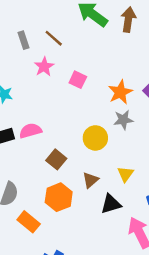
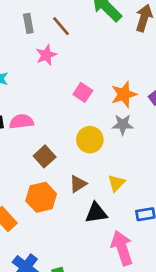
pink square: (78, 80) -> (83, 92), moved

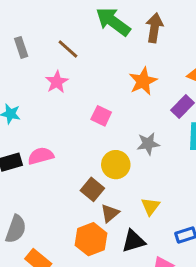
gray rectangle: (28, 23) -> (21, 47), moved
orange star: (124, 94) -> (143, 81), moved
brown square: (45, 156) -> (92, 189), moved
orange hexagon: (41, 197) -> (91, 239), moved

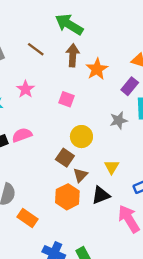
brown arrow: (154, 28) -> (73, 55), moved
pink star: (57, 82) -> (25, 89), moved
gray star: (148, 144) -> (119, 120), moved

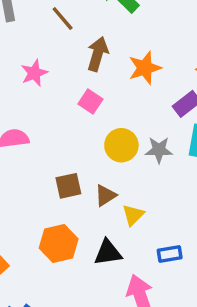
brown arrow: (73, 55) -> (98, 54), moved
yellow circle: (81, 137) -> (121, 145), moved
brown square: (65, 158) -> (68, 186), turned 30
brown triangle: (80, 175) -> (105, 196), moved

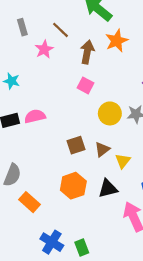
orange star: (145, 68) -> (117, 41), moved
pink star: (34, 73) -> (44, 49), moved

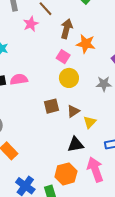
orange star: (117, 41) -> (86, 44), moved, turned 30
yellow circle: (110, 113) -> (69, 78), moved
orange hexagon: (73, 186) -> (66, 174), moved

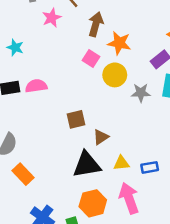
yellow circle: (69, 78) -> (115, 75), moved
brown triangle: (73, 111) -> (101, 137), moved
yellow triangle: (90, 122) -> (121, 163), moved, turned 40
black triangle: (76, 144) -> (87, 165), moved, size x1.4

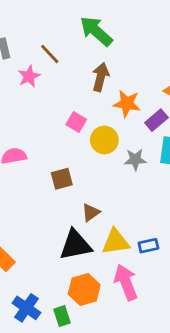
brown arrow: (96, 24) -> (101, 77), moved
orange star: (119, 43) -> (127, 104), moved
brown square: (76, 119) -> (62, 179), moved
yellow triangle: (121, 163) -> (116, 242), size x1.5

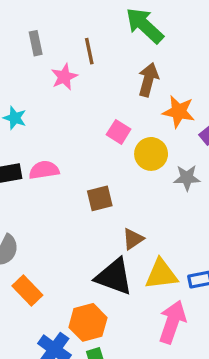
brown line: (50, 54) -> (89, 51), turned 30
black triangle: (76, 245) -> (114, 277), turned 30
pink arrow: (126, 282) -> (172, 322), turned 39
orange hexagon: (84, 290) -> (88, 322), moved

